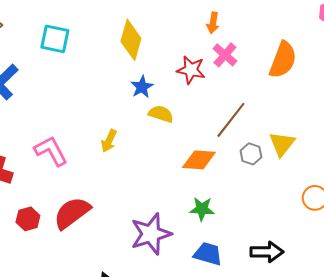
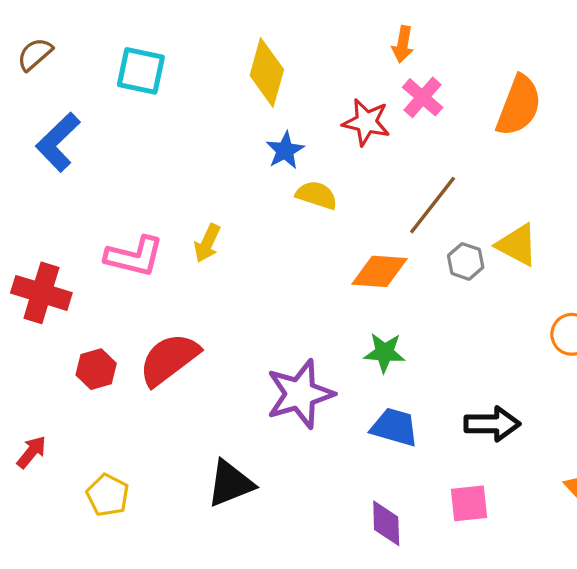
yellow arrow: (109, 141) -> (207, 243), moved
yellow triangle: (282, 144) -> (517, 245), turned -40
pink L-shape: (51, 151) -> (134, 256), turned 132

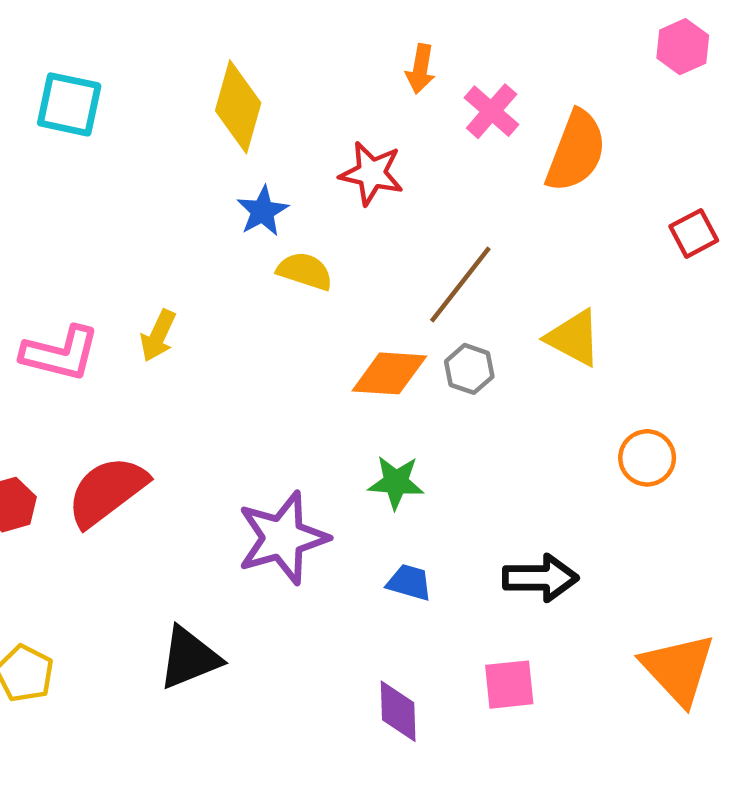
pink cross: (423, 97) -> (492, 111), moved
gray hexagon: (466, 261) -> (469, 369), moved
blue trapezoid: (394, 427) -> (409, 582), size x0.7

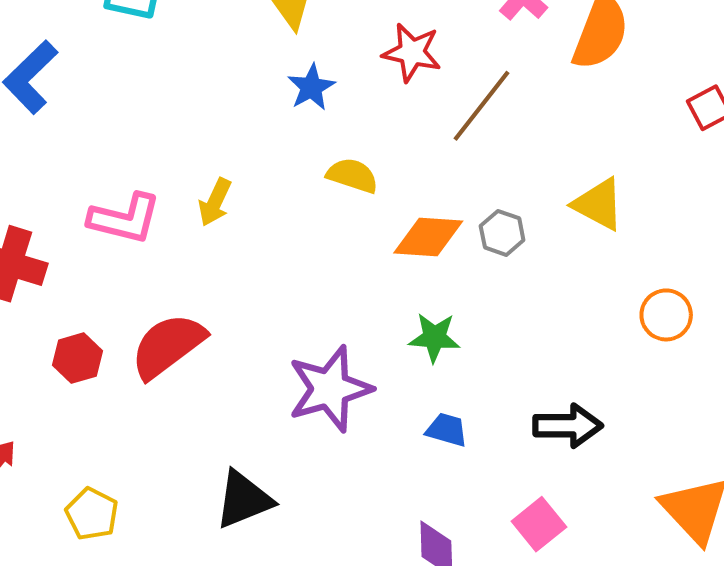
yellow semicircle: (305, 271) -> (352, 175), moved
brown line: (460, 285) -> (482, 106), moved
pink square: (509, 685) -> (539, 524), turned -33

